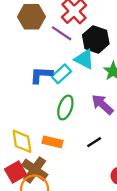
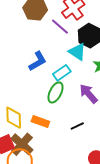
cyan rectangle: (61, 74) -> (62, 73), moved
blue L-shape: (41, 75) -> (38, 61), turned 140

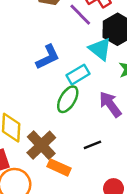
orange rectangle: (40, 121) -> (59, 167), moved
brown cross: (22, 144) -> (41, 145), moved

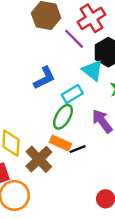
black line: (92, 145) -> (78, 149), moved
orange rectangle: (59, 167) -> (60, 143), moved

